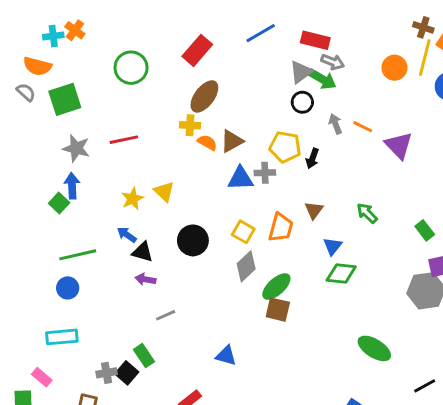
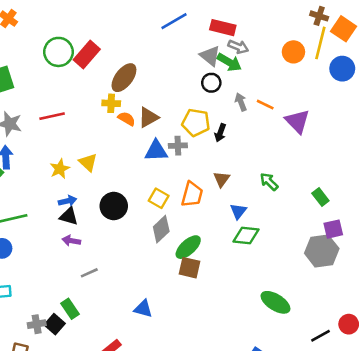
red rectangle: (197, 50) -> (87, 54), moved
gray triangle: (301, 72) -> (210, 56), turned -45
blue arrow: (127, 235) -> (67, 201), moved, turned 132

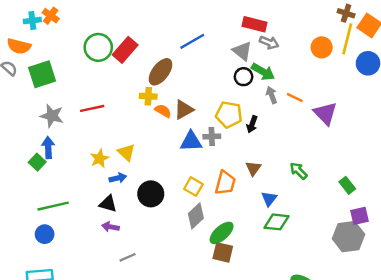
blue line: (174, 21) -> (192, 41), moved
green arrow: (229, 62) -> (263, 72), moved
blue arrow: (67, 201) -> (118, 178), moved

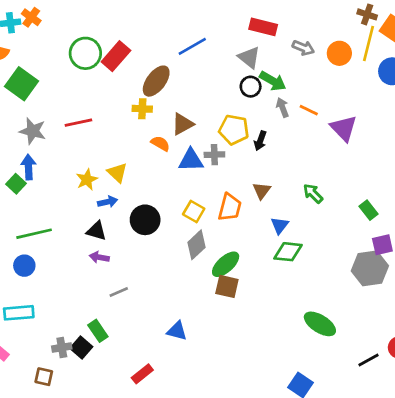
gray arrow: (269, 43) -> (303, 48), moved
green square: (42, 74) -> (22, 84), turned -36
orange semicircle: (163, 111) -> (160, 143), moved

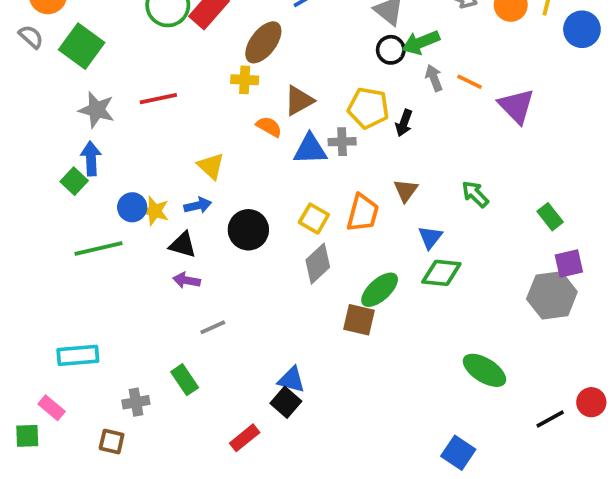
green arrow: (273, 81) -> (421, 42), turned 128
yellow star: (87, 180) -> (155, 211), moved, turned -30
green ellipse: (226, 264) -> (380, 290), moved
blue circle: (24, 266) -> (132, 207), moved
black square: (81, 347) -> (286, 402), moved

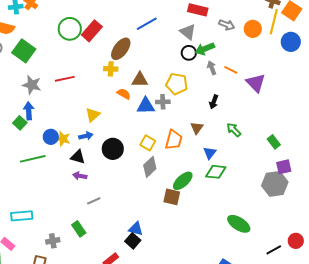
brown triangle: (299, 100) -> (140, 80), turned 30
black arrow: (404, 123) -> (214, 102), moved
yellow triangle: (211, 166) -> (93, 115), turned 35

